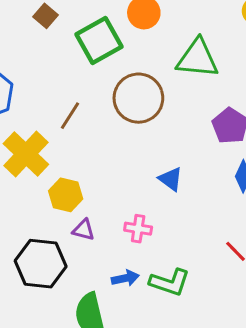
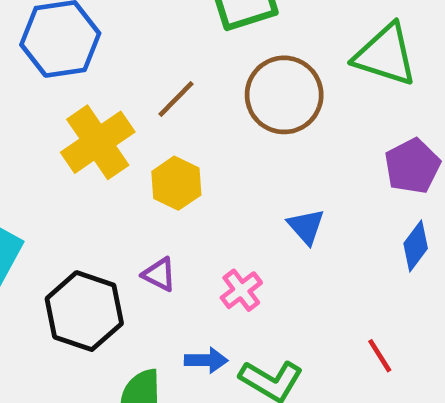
yellow hexagon: (66, 195) -> (176, 183), moved
pink cross: (138, 229) -> (241, 290), turned 32

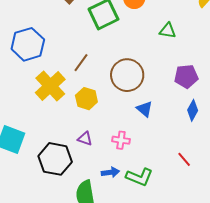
green triangle: (385, 55) -> (168, 31), size x0.6
brown circle: (284, 95) -> (127, 75), moved
purple pentagon: (412, 166) -> (186, 76), turned 30
pink cross: (241, 290) -> (121, 140), turned -36

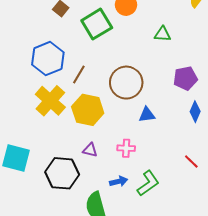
blue hexagon: (28, 44) -> (48, 59), moved
yellow hexagon: (86, 99) -> (88, 110), size x1.4
blue triangle: (145, 109) -> (147, 115), turned -42
green L-shape: (139, 177) -> (148, 183), turned -52

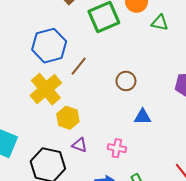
green triangle: (162, 34) -> (160, 23), moved
brown circle: (126, 83) -> (126, 81), size x0.6
yellow hexagon: (88, 110) -> (68, 118), moved, size x0.7

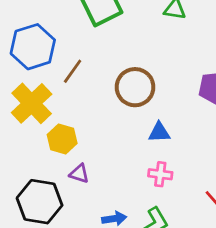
brown circle: (126, 81) -> (135, 87), size x1.5
pink cross: (117, 148) -> (160, 174), moved

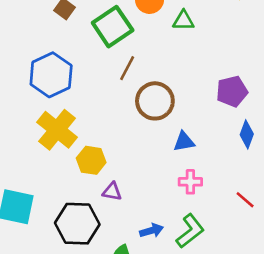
brown line: (73, 71) -> (127, 68), moved

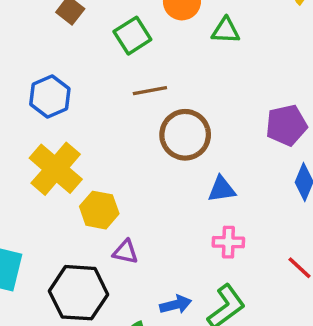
green square: (113, 27) -> (132, 36), size x0.7
brown line: (127, 68) -> (150, 91), turned 50
blue hexagon: (51, 75) -> (50, 96), size x0.7

